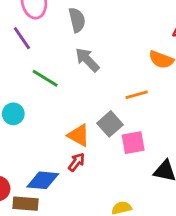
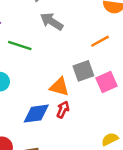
gray square: (110, 124) -> (83, 71), turned 35
blue diamond: (43, 180) -> (36, 114), moved

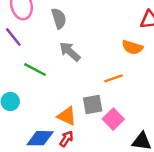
pink square: (107, 82) -> (113, 119), turned -30

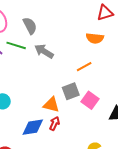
green line: (35, 70) -> (16, 45), moved

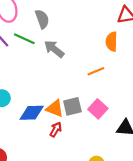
orange semicircle: (95, 38) -> (112, 42), turned 78
gray square: (71, 91) -> (72, 106), moved
blue diamond: (33, 127) -> (32, 113), moved

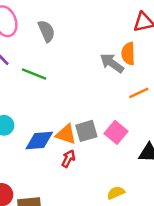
green line: (24, 39) -> (34, 74), moved
gray arrow: (54, 49) -> (112, 63), moved
orange line: (96, 71) -> (139, 93), moved

